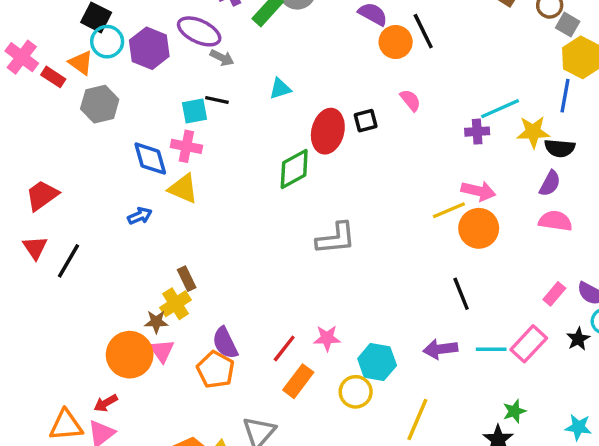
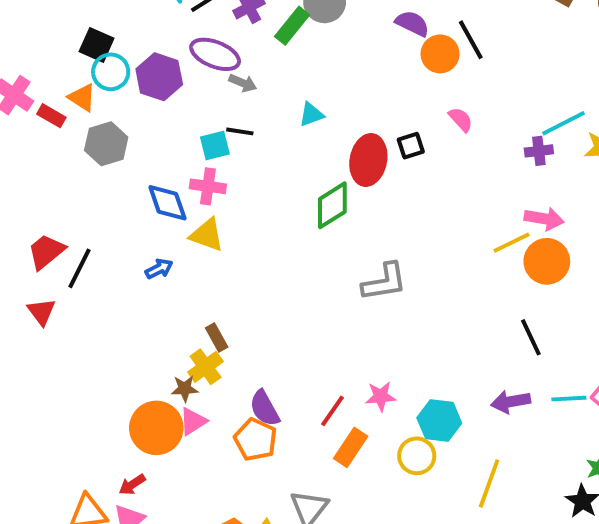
black line: (69, 261) -> (80, 268), moved
pink triangle: (162, 351) -> (193, 421), turned 36

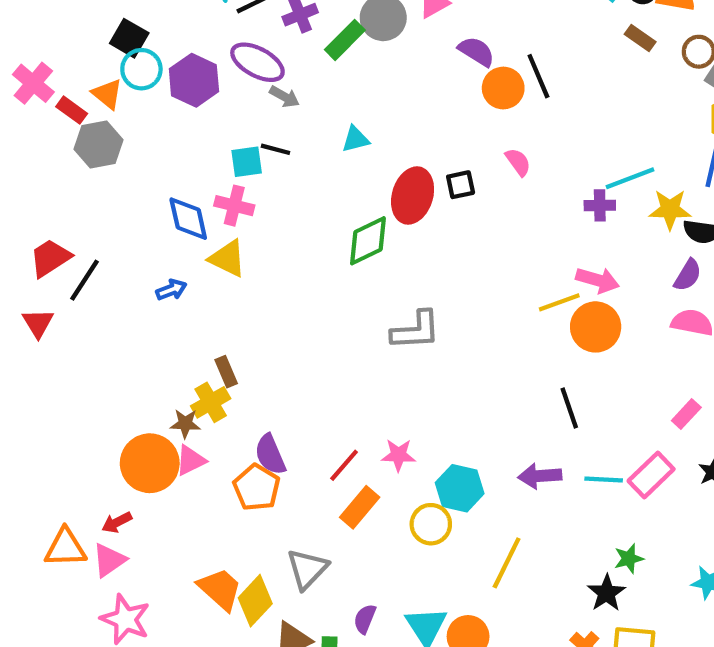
gray hexagon: (106, 144) -> (99, 145), moved

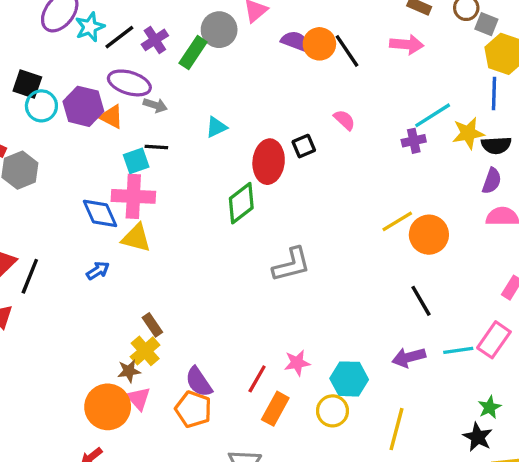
orange circle: (503, 88) -> (319, 44), moved
orange triangle: (107, 94) -> (111, 117), moved
pink cross: (234, 206) -> (133, 196), size x1.4
pink arrow: (598, 280) -> (407, 44), moved
pink triangle: (191, 460) -> (139, 398), turned -35

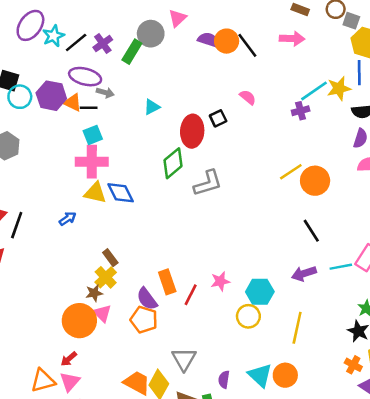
yellow star: (468, 133) -> (339, 88), moved
black line: (156, 147) -> (89, 108), moved
blue diamond: (100, 213) -> (121, 193), moved
gray L-shape: (291, 265) -> (208, 183), moved
orange rectangle: (275, 409) -> (167, 282), moved, turned -45

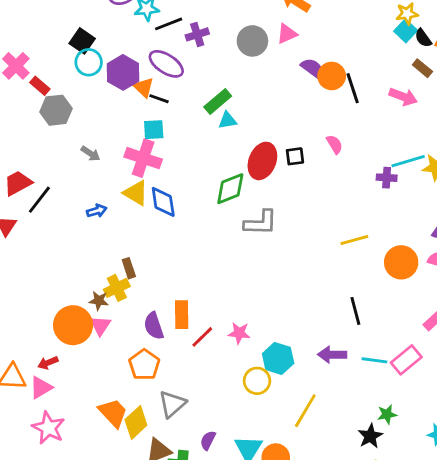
green rectangle: (132, 52) -> (218, 101), moved
gray arrow: (105, 93) -> (91, 154), moved
orange circle: (315, 181) -> (401, 262), moved
orange pentagon: (144, 320) -> (144, 365), moved

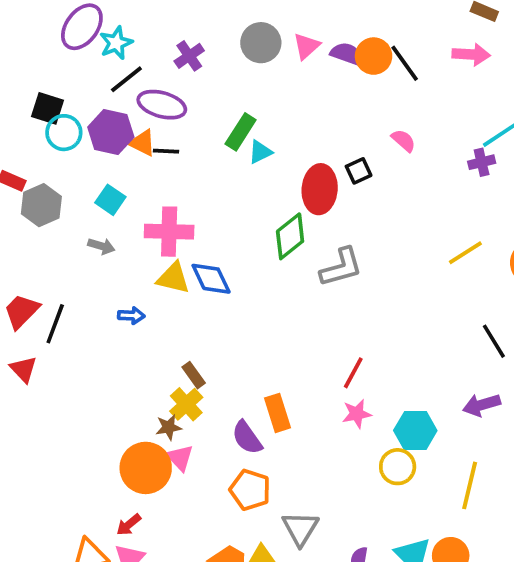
black line: (169, 24) -> (126, 79), moved
pink triangle: (287, 34) -> (306, 46), moved
cyan square: (154, 130) -> (110, 200), moved, turned -35
blue arrow: (97, 211) -> (131, 316), turned 36
red line: (202, 337) -> (353, 373), moved

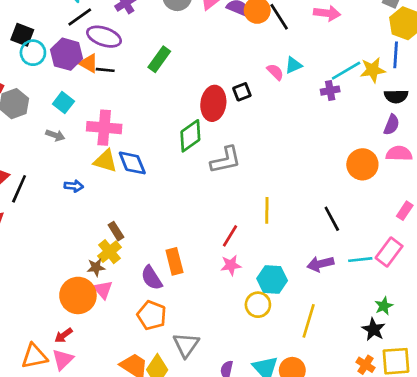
cyan triangle: (260, 152) -> (293, 65), moved
yellow line: (465, 253) -> (267, 210), moved, turned -60

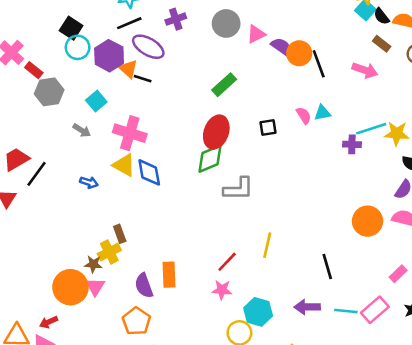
green rectangle: (159, 59) -> (224, 85), moved
red ellipse: (213, 103) -> (216, 132), moved

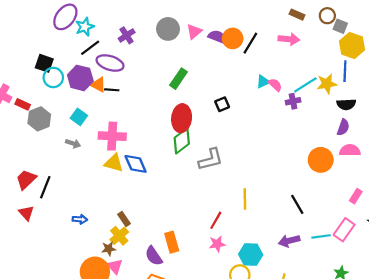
black line: (319, 64) -> (250, 43), turned 65
pink semicircle: (304, 115) -> (275, 85), moved
blue arrow: (89, 182) -> (80, 219), moved

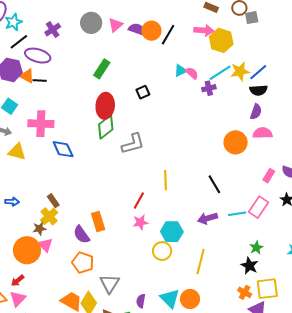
gray square: (340, 26) -> (252, 18), turned -32
yellow hexagon: (352, 46) -> (221, 40), moved
blue line: (345, 71) -> (258, 72), moved, turned 48
yellow triangle: (114, 163) -> (17, 152), moved

